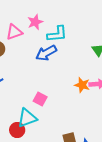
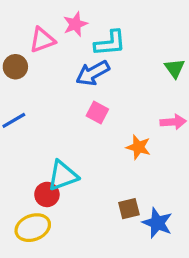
orange star: (82, 85) -> (138, 147), moved
pink square: (40, 99) -> (97, 112), moved

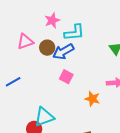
pink triangle: (42, 40) -> (25, 42), moved
brown circle: (15, 67) -> (47, 48), moved

